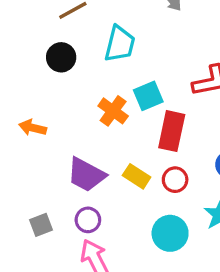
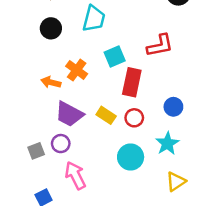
orange cross: (113, 111) -> (77, 70), moved
orange arrow: (33, 128) -> (51, 82), moved
purple circle: (88, 220) -> (61, 144), moved

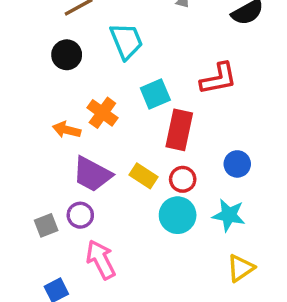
cyan trapezoid: (94, 19) -> (126, 41), turned -36
cyan star: (167, 144) -> (229, 215), turned -30
cyan circle: (131, 157) -> (178, 215), moved

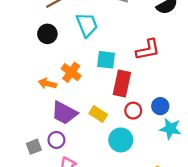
cyan square: (155, 94) -> (106, 60), turned 30
red circle: (183, 179) -> (133, 111), moved
cyan star: (229, 215) -> (170, 129), moved

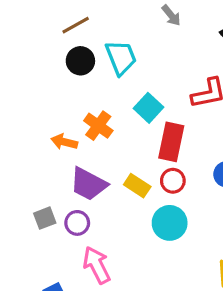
black circle: (47, 34) -> (80, 61), moved
cyan square: (106, 60) -> (149, 108), turned 36
red circle: (133, 111) -> (173, 181), moved
gray square: (34, 147) -> (45, 218), moved

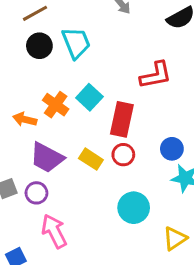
cyan square: (149, 108) -> (89, 97), moved
cyan circle: (170, 223) -> (134, 208), moved

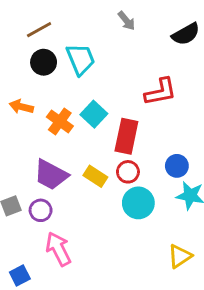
orange arrow: (25, 119) -> (21, 107), moved
cyan circle: (134, 208) -> (138, 203), moved

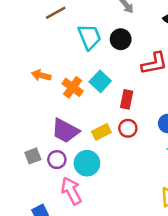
black circle: (44, 62) -> (121, 39), moved
red rectangle: (126, 136) -> (127, 99), size x0.7
yellow rectangle: (95, 176) -> (101, 132), turned -60
cyan circle: (138, 203) -> (87, 163), moved

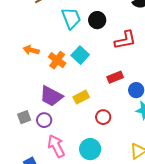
red rectangle: (127, 99) -> (115, 77), moved, turned 56
red circle: (128, 128) -> (103, 117), moved
cyan circle: (87, 163) -> (90, 149), moved

